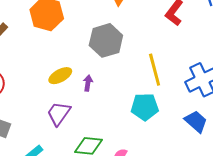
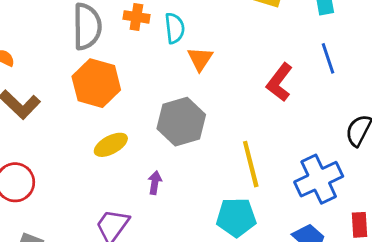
yellow ellipse: (60, 76) -> (111, 145), moved

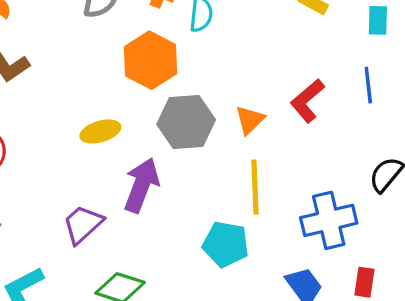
orange triangle: (200, 59) -> (250, 120), moved
orange hexagon: (96, 83) -> (150, 60), moved
purple arrow: (155, 183) -> (141, 185), size x2.0

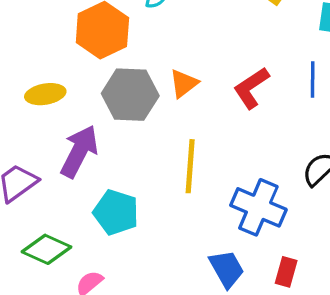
orange triangle: (250, 120) -> (184, 83), moved
blue cross: (329, 220) -> (258, 207), turned 30
cyan pentagon: (226, 244) -> (116, 212), moved

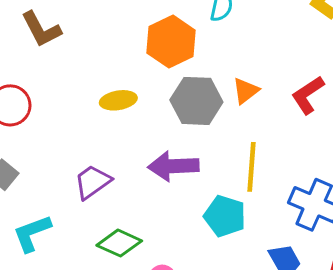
purple arrow: (79, 151) -> (173, 166), moved, turned -120
cyan pentagon: (116, 212) -> (225, 216), moved

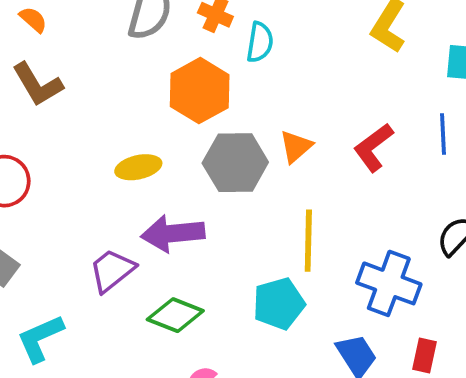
purple arrow: (173, 166) -> (173, 233), moved
cyan pentagon: (225, 216) -> (279, 304), turned -30
green diamond: (119, 243) -> (175, 315), moved

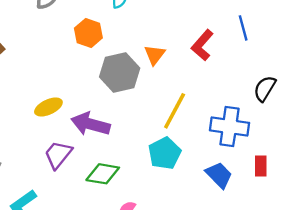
orange hexagon: (200, 91) -> (88, 33), size x0.7
yellow ellipse: (138, 167) -> (48, 107), moved
purple arrow: (173, 233) -> (91, 124), turned 33
yellow line: (308, 241) -> (175, 111), turned 39

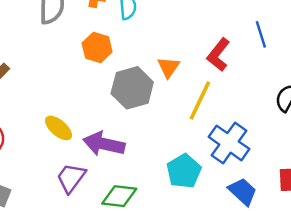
yellow ellipse: (48, 107) -> (58, 128), turned 68
yellow line: (175, 111) -> (200, 100), moved
blue cross: (229, 127) -> (229, 143), moved, turned 30

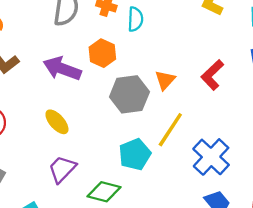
yellow line: (200, 100) -> (170, 130), moved
purple arrow: (104, 144) -> (62, 69), moved
cyan pentagon: (184, 171) -> (135, 154), moved

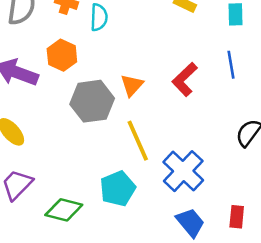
yellow line: (170, 130) -> (138, 141), turned -57
cyan pentagon: (135, 154) -> (118, 189), moved

